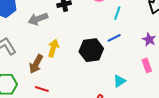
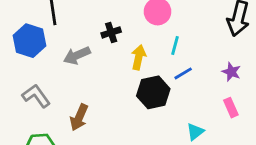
cyan line: (117, 13) -> (175, 45), moved
yellow arrow: (53, 48) -> (139, 57), moved

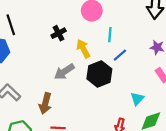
gray arrow: (77, 55) -> (64, 72), moved
yellow arrow: (139, 57) -> (83, 49), turned -30

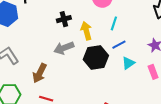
black cross: (59, 33) -> (64, 19), moved
cyan triangle: (137, 99) -> (128, 63), moved

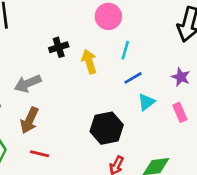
gray arrow: (64, 48) -> (28, 83), moved
black hexagon: (96, 58) -> (107, 128), moved

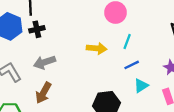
black cross: (59, 47) -> (37, 29), moved
yellow arrow: (89, 61) -> (97, 48), turned 108

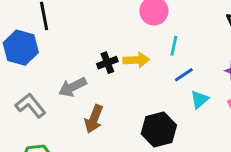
black cross: (37, 29) -> (107, 63), moved
brown arrow: (43, 93) -> (94, 119), moved

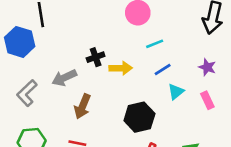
cyan line: (174, 46) -> (155, 44), turned 54
yellow arrow: (136, 60) -> (121, 68), moved
gray L-shape: (30, 105) -> (27, 93), turned -96

